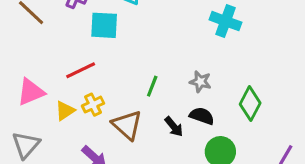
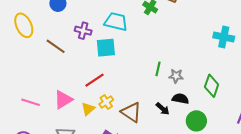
cyan cross: (226, 21) -> (224, 37), moved
green line: (152, 86) -> (158, 69), moved

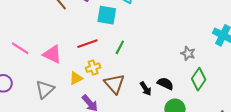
green line: (158, 69) -> (120, 47), moved
gray star: (176, 76) -> (188, 53), moved
pink triangle: (63, 100) -> (52, 54), turned 42
yellow triangle: (88, 109) -> (76, 78), moved

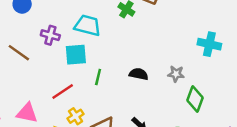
green line: (120, 47) -> (98, 77), moved
black semicircle: (165, 84) -> (139, 74), moved

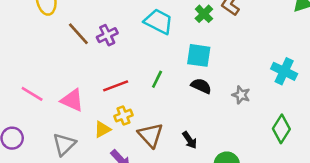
purple cross: (50, 35) -> (107, 35), moved, turned 36
cyan square: (76, 55) -> (199, 55), moved
green diamond: (195, 99) -> (281, 129), moved

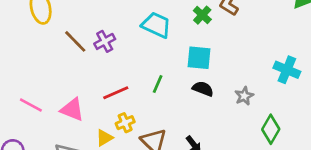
gray star: (241, 95) -> (244, 96), turned 30
green diamond: (281, 129) -> (271, 129), moved

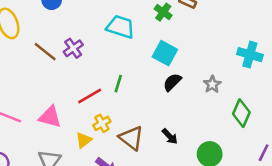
cyan square: (199, 58) -> (165, 53), turned 30
green line: (158, 84) -> (118, 84), moved
black semicircle: (203, 89) -> (172, 82), turned -60

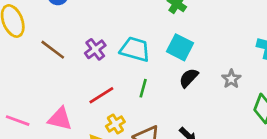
cyan trapezoid: (121, 27) -> (135, 49), moved
purple cross: (73, 48) -> (95, 49), moved
green line: (118, 84) -> (143, 88), moved

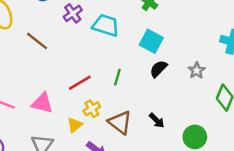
purple cross: (95, 49) -> (73, 13), moved
cyan trapezoid: (135, 49) -> (106, 25), moved

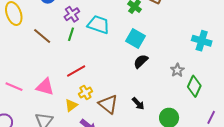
gray star: (197, 71) -> (177, 70), moved
green line: (117, 77) -> (71, 34), moved

